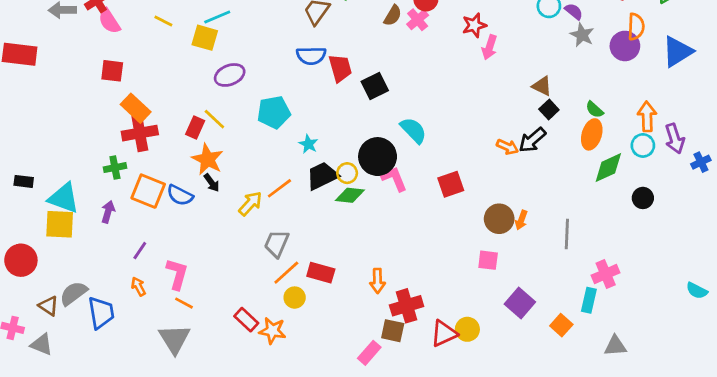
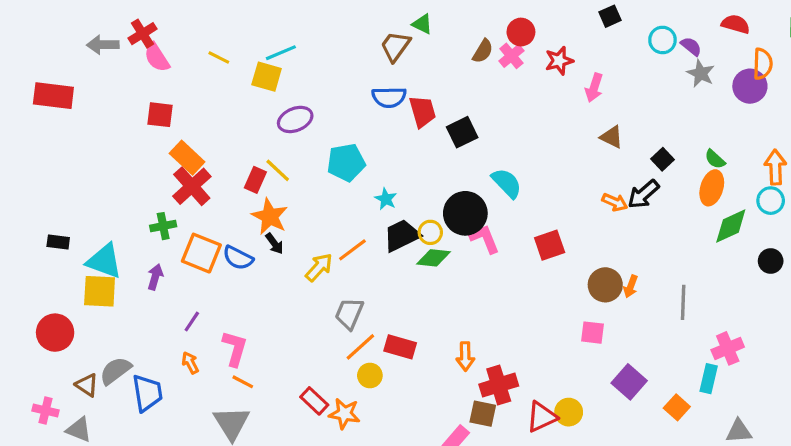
red star: (474, 25) -> (559, 61), moved
brown triangle: (542, 86) -> (612, 137), moved
red cross: (140, 133) -> (192, 186), turned -32

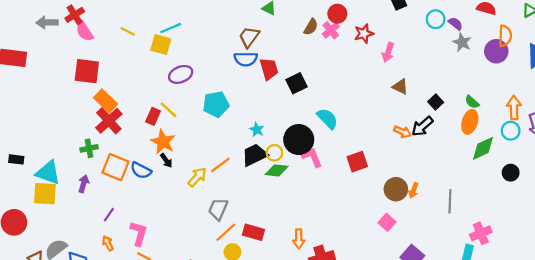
brown trapezoid: (395, 46) -> (249, 37), moved
red square: (160, 115) -> (87, 71), size x1.4
cyan star: (386, 199) -> (257, 130), moved
pink square: (593, 333) -> (387, 222), turned 35

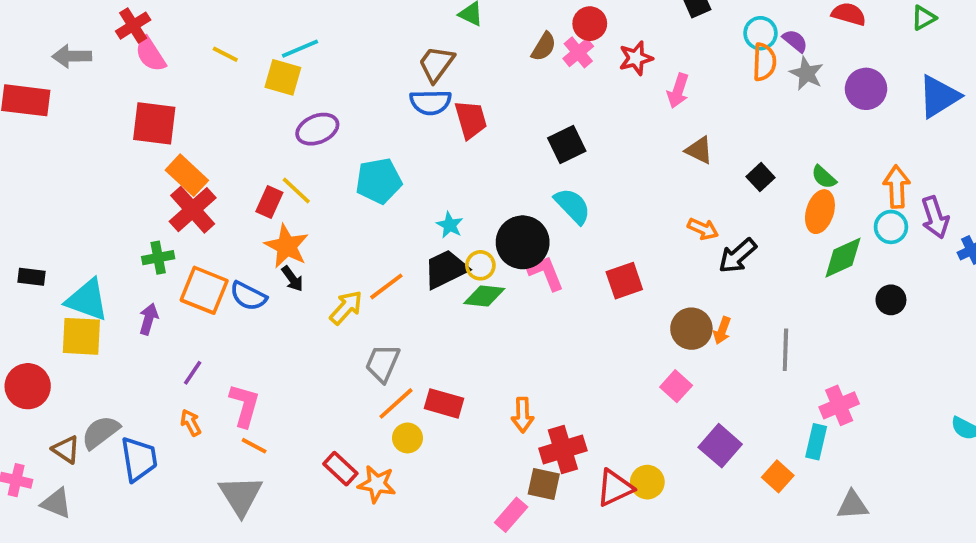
gray arrow: (47, 23) -> (72, 56), moved
orange semicircle: (505, 36) -> (764, 62), moved
black square: (297, 83) -> (567, 144), moved
black arrow: (422, 126) -> (737, 256), moved

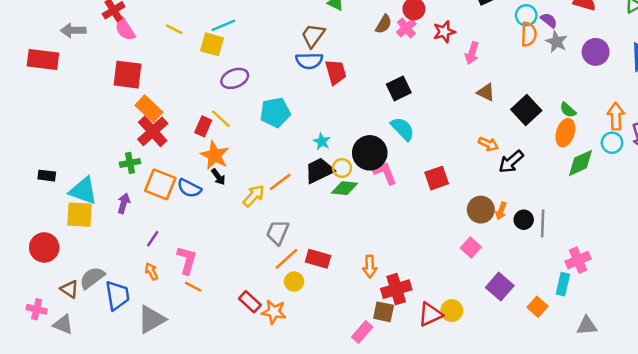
black square: (760, 177) -> (526, 110), size x1.6
black circle: (891, 300) -> (524, 220), moved
gray triangle: (241, 496) -> (151, 319), moved, turned 32

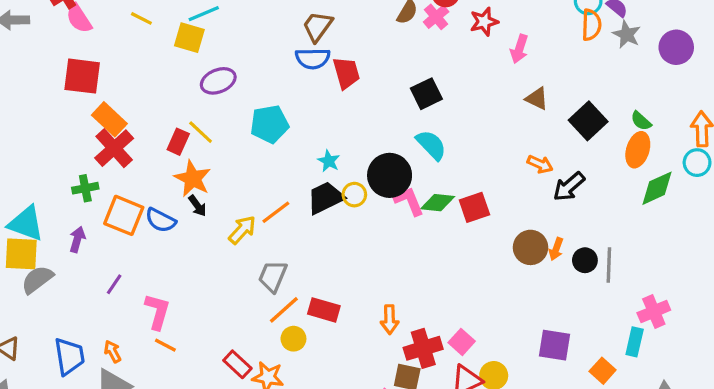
green diamond: (345, 188) -> (438, 203), moved
pink square: (471, 247) -> (462, 342), moved
orange arrow: (151, 271) -> (113, 352), moved
gray semicircle: (92, 278) -> (37, 279), moved
purple square: (500, 287) -> (555, 345), turned -32

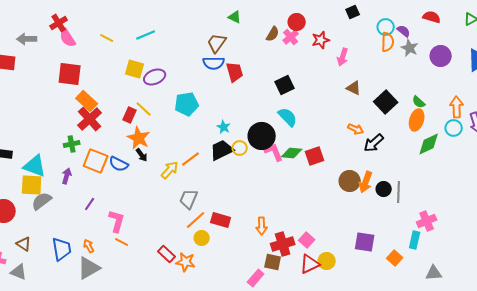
yellow square: (189, 38) -> (135, 69), moved
orange arrow: (556, 249) -> (366, 182), size x1.5

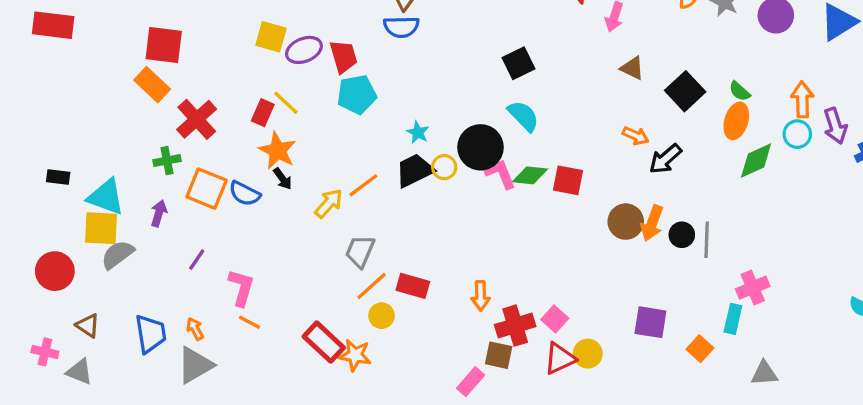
red trapezoid: (235, 72) -> (344, 57), moved
orange rectangle: (87, 101) -> (152, 85), moved
red square: (315, 156) -> (568, 180), turned 30
red rectangle: (167, 254) -> (324, 342), size x1.4

